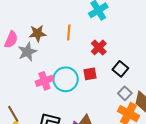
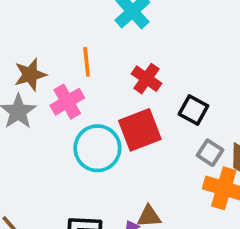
red square: (90, 74) -> (140, 130), size x1.6
pink cross: (44, 81) -> (67, 102), moved

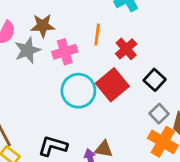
orange line: (87, 62) -> (97, 35), moved
red square: (140, 130) -> (112, 85), turned -32

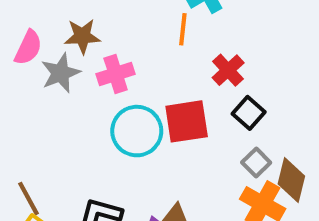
orange line: (97, 35) -> (183, 29), moved
red cross: (126, 49) -> (228, 70), moved
red square: (112, 85) -> (187, 121), turned 32

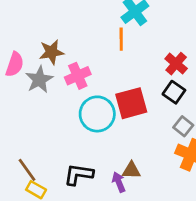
red cross: (228, 70) -> (176, 64), moved

